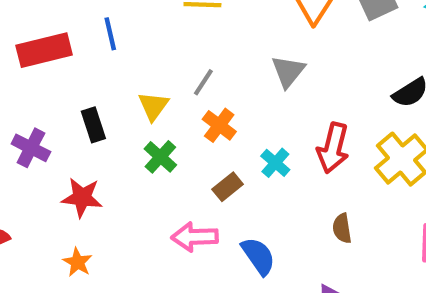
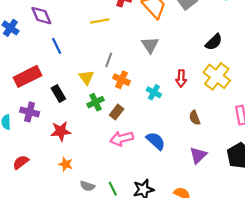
red rectangle: (44, 50) -> (28, 76), moved
red arrow: (333, 148) -> (181, 78), size x0.7
green cross: (160, 157) -> (96, 102), turned 35
brown rectangle: (228, 187) -> (117, 112), moved

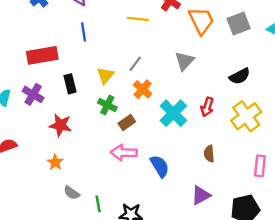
black semicircle: (214, 42) -> (240, 76), moved
cyan cross: (154, 92) -> (173, 113), size x1.6
green cross: (96, 102) -> (107, 105), turned 35

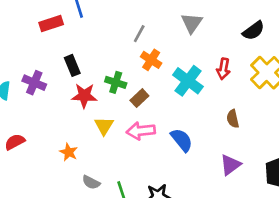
red rectangle: (42, 55) -> (51, 23), moved, size x0.7
yellow triangle: (105, 75) -> (104, 126), moved
red star: (60, 125) -> (84, 96), moved

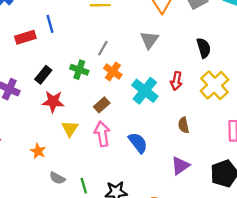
black semicircle: (254, 31) -> (204, 48), turned -72
black rectangle: (72, 65) -> (43, 75), turned 60
green cross: (116, 82) -> (79, 70), moved
pink arrow: (141, 131) -> (102, 134), turned 85

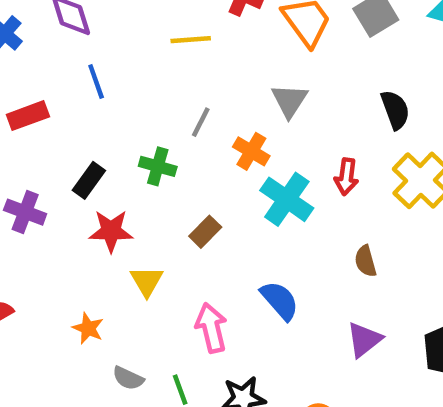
red rectangle: (25, 37) -> (28, 116), moved
orange cross: (113, 72) -> (251, 151), moved
pink arrow: (102, 134) -> (211, 328), moved

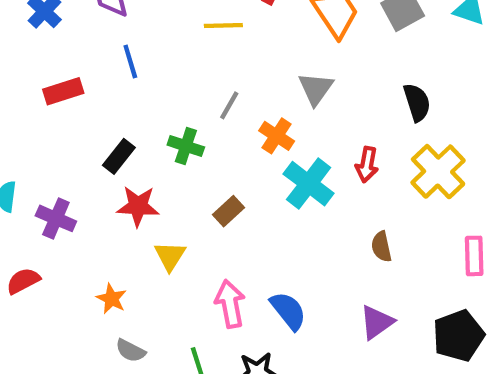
purple cross: (25, 212) -> (56, 218), moved
blue semicircle: (280, 300) -> (288, 311), moved
gray semicircle: (128, 378) -> (131, 351), moved

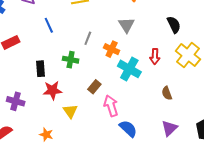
blue line: (130, 62) -> (49, 25), moved
black rectangle: (119, 156) -> (40, 69), turned -35
pink arrow: (230, 304) -> (111, 106), moved

